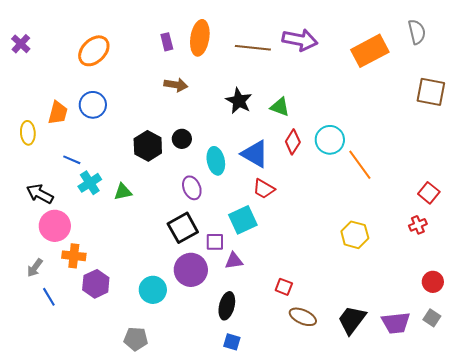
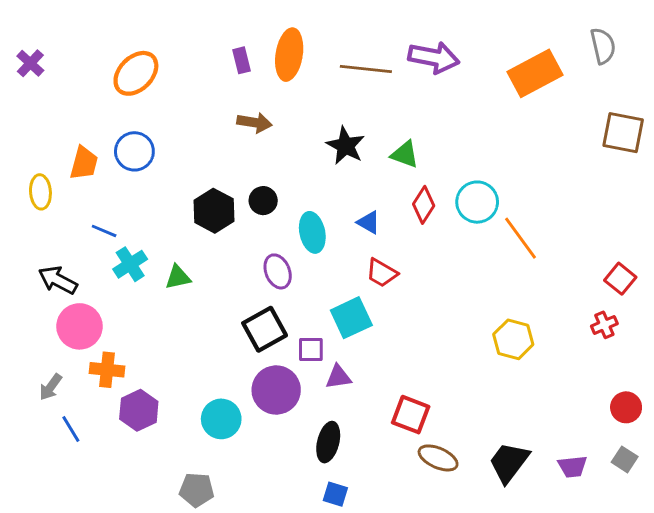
blue triangle: (255, 154) -> (369, 222), size x0.6
red square: (284, 287) -> (411, 415), size x1.5
purple trapezoid: (396, 323) -> (573, 467), size x0.7

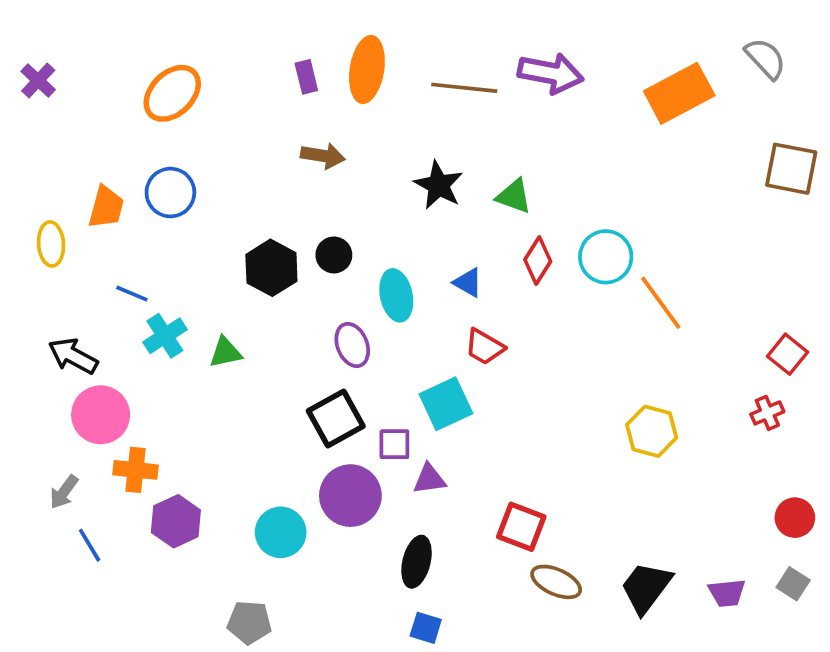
gray semicircle: (603, 46) -> (765, 58), turned -30

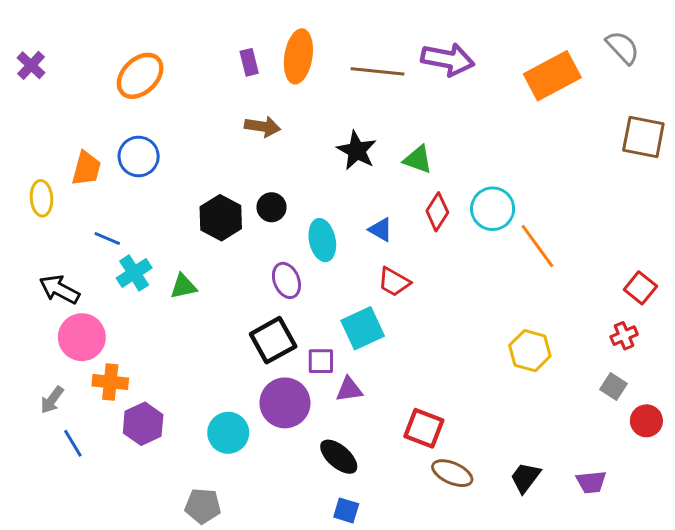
black ellipse: (417, 562) -> (339, 457), turned -63
gray square: (793, 584) -> (614, 386), moved
black trapezoid: (646, 587) -> (525, 478), size x0.7

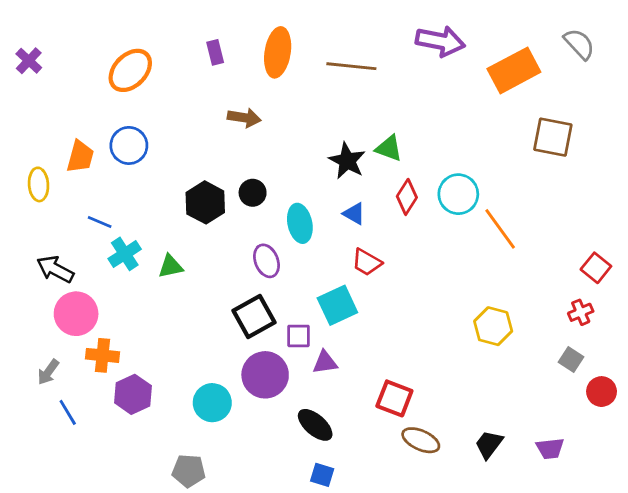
purple arrow: (448, 59) -> (440, 41), moved
purple rectangle: (249, 62) -> (215, 52), moved
brown square: (643, 137) -> (553, 137), moved
black star: (357, 150) -> (347, 161), moved

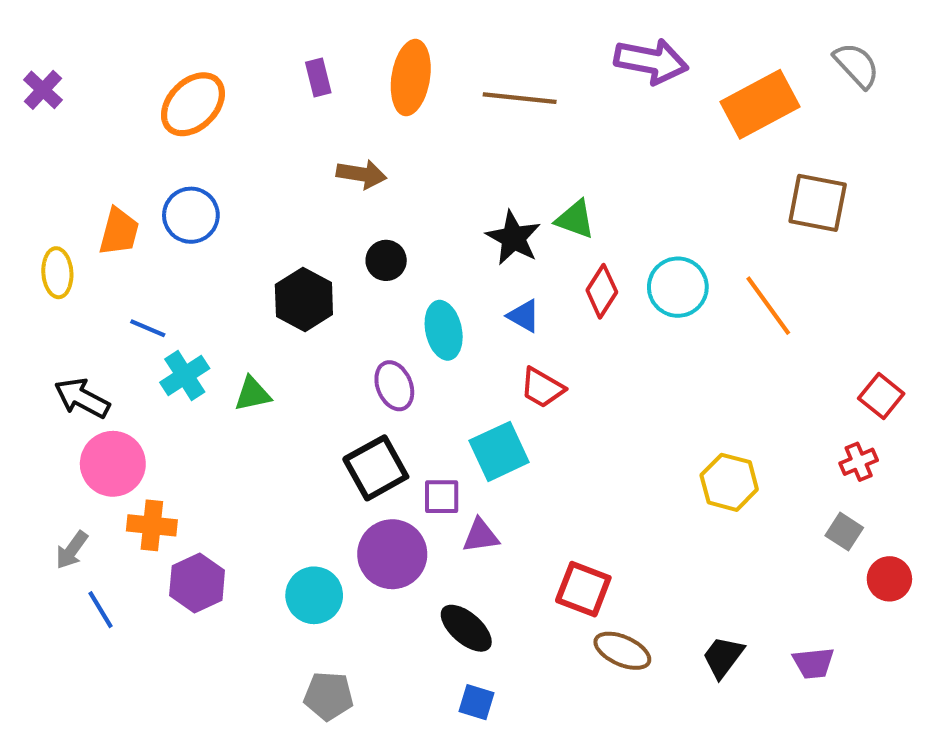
black circle: (253, 193) -> (386, 260), moved
orange line: (500, 229) -> (768, 306), moved
gray pentagon: (189, 471) -> (329, 696), moved

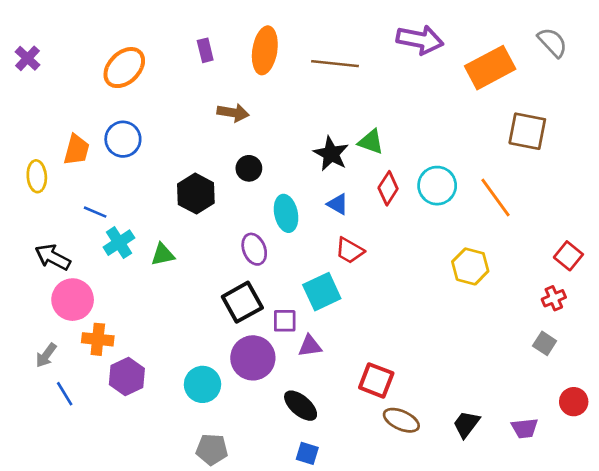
yellow hexagon: (729, 482) -> (470, 266), moved
red circle: (889, 579) -> (574, 402), moved

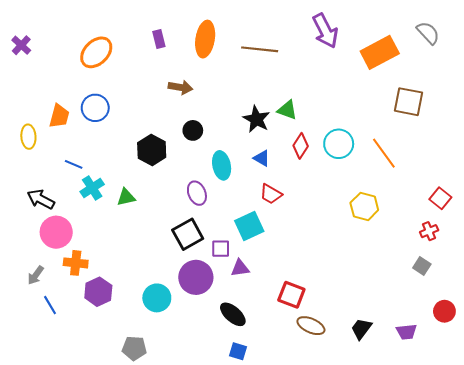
purple arrow: (420, 40) -> (325, 31), turned 52
gray pentagon: (212, 449) -> (134, 348), moved

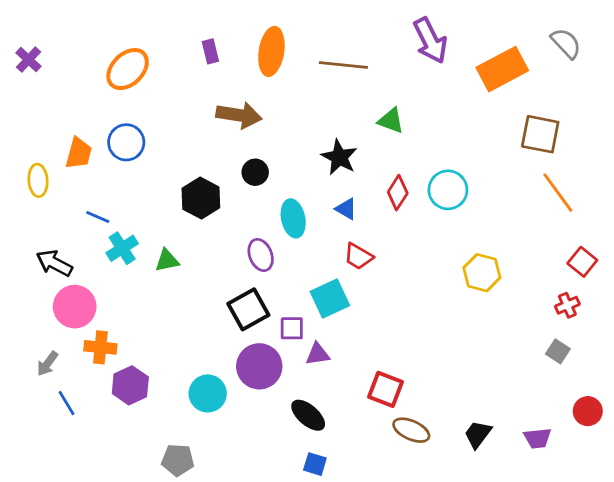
brown arrow: (180, 87) -> (239, 115), size x1.4
green triangle: (287, 110) -> (391, 121), moved
orange line: (384, 153) -> (558, 193), moved

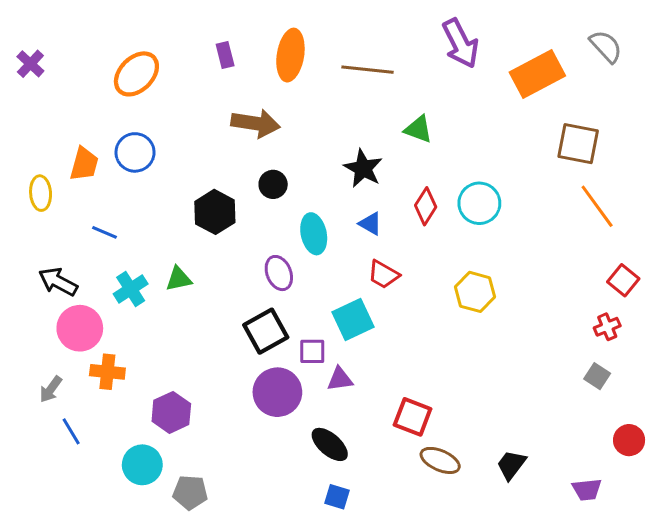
cyan cross: (122, 248) -> (131, 289), moved
yellow hexagon: (482, 273) -> (475, 292), moved
purple hexagon: (130, 385) -> (171, 412), moved
cyan circle: (208, 393) -> (142, 465), moved
purple trapezoid: (538, 438) -> (587, 490), moved

